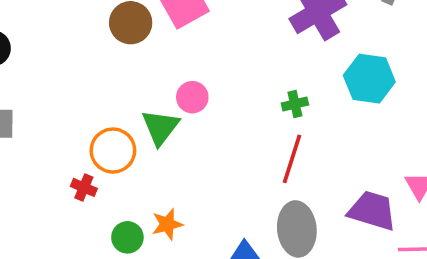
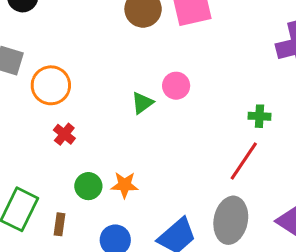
green triangle: (160, 127) -> (142, 103), size x0.7
orange circle: (113, 151) -> (51, 85), moved

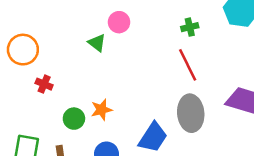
green triangle: (142, 103) -> (97, 43), turned -30
red line: (244, 161) -> (188, 65), turned -44

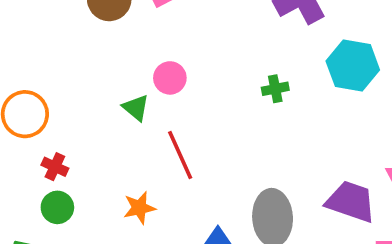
red line: (188, 65) -> (180, 155), moved
green circle: (74, 119) -> (57, 207), moved

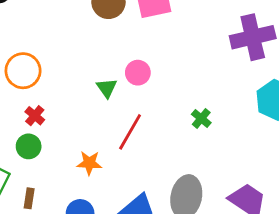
green cross: (275, 89) -> (201, 118), moved, turned 36
red line: (180, 155) -> (130, 132), turned 39

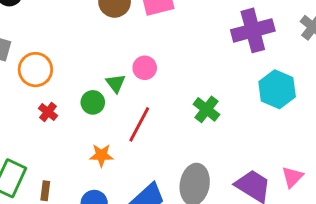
green cross: (201, 118) -> (206, 109), size x1.4
green circle: (29, 146) -> (93, 102), moved

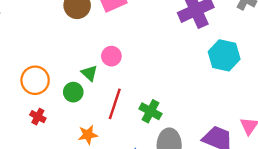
orange circle: (35, 70) -> (35, 80), moved
green cross: (206, 109) -> (150, 111), moved
red cross: (48, 112) -> (38, 117), moved

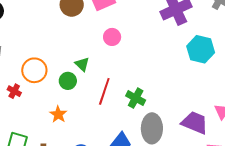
pink circle: (111, 56) -> (112, 37), moved
red cross: (38, 117) -> (14, 91), moved
orange star: (88, 135) -> (58, 114), moved, turned -30

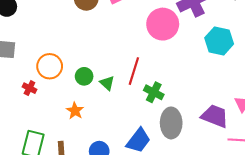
pink circle: (112, 37) -> (163, 24), moved, size x1.8
green triangle: (82, 64) -> (107, 83), moved
red line: (104, 91) -> (134, 71), moved

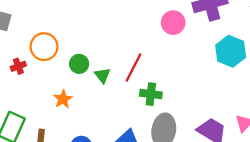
pink circle: (163, 24) -> (173, 23), size x0.7
red cross: (29, 88) -> (18, 66), turned 32
green cross: (154, 92) -> (151, 94), turned -30

